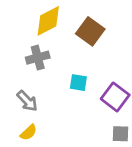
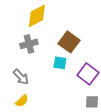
brown square: (90, 31) -> (69, 42), moved

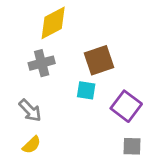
brown square: (69, 42) -> (99, 60), turned 35

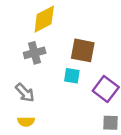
brown square: (99, 60) -> (83, 50), turned 30
yellow semicircle: (32, 145) -> (26, 122), turned 42

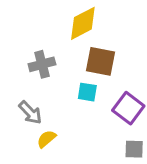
yellow diamond: (44, 19) -> (83, 23), moved
yellow semicircle: (26, 122) -> (46, 139), moved, turned 140

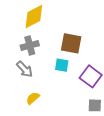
yellow diamond: (83, 23) -> (34, 17), moved
gray arrow: (30, 113) -> (25, 69), moved

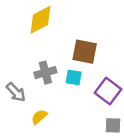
gray cross: (30, 45) -> (45, 73), moved
gray arrow: (25, 69) -> (16, 92), moved

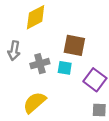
gray arrow: (16, 92) -> (14, 51), moved, turned 54
yellow semicircle: (39, 117) -> (35, 102), size x1.6

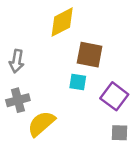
yellow diamond: (36, 17) -> (62, 22), moved
gray cross: (40, 64) -> (18, 100), moved

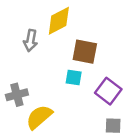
gray arrow: (17, 61) -> (30, 40), moved

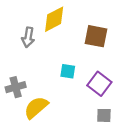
brown square: (85, 52) -> (96, 36), moved

